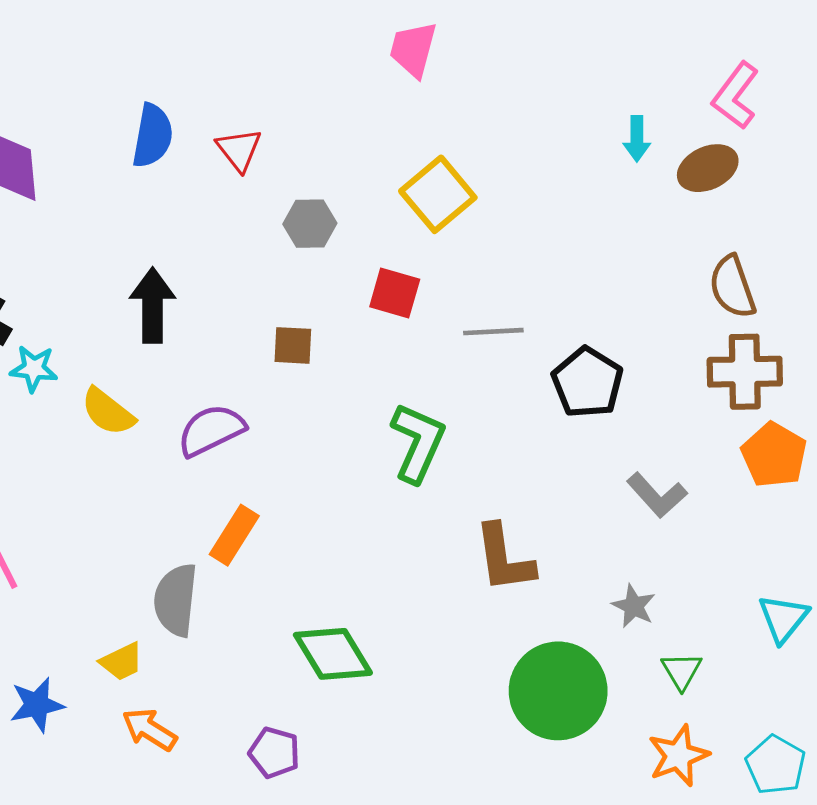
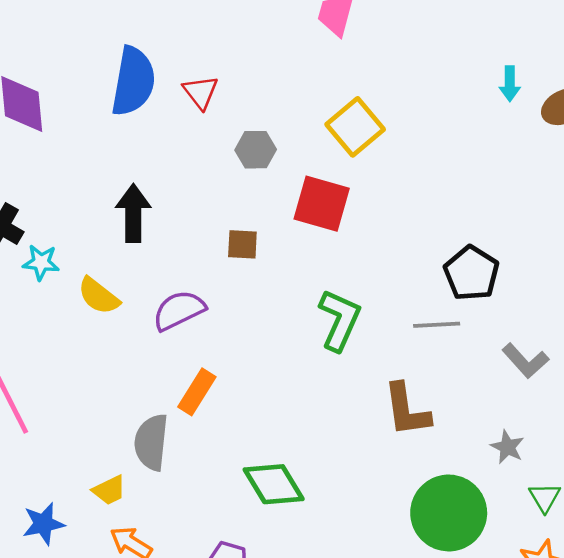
blue semicircle: (153, 136) -> (133, 81), size x1.4
red square: (395, 293) -> (322, 204), size x1.4
gray line: (493, 332) -> (437, 325), moved

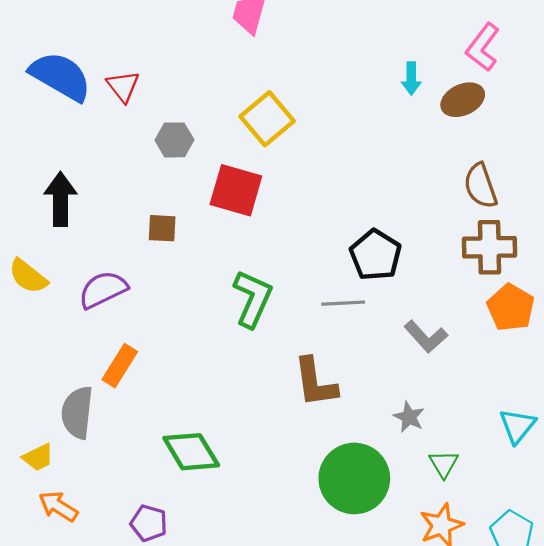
blue semicircle: (133, 81) -> (60, 76), turned -70

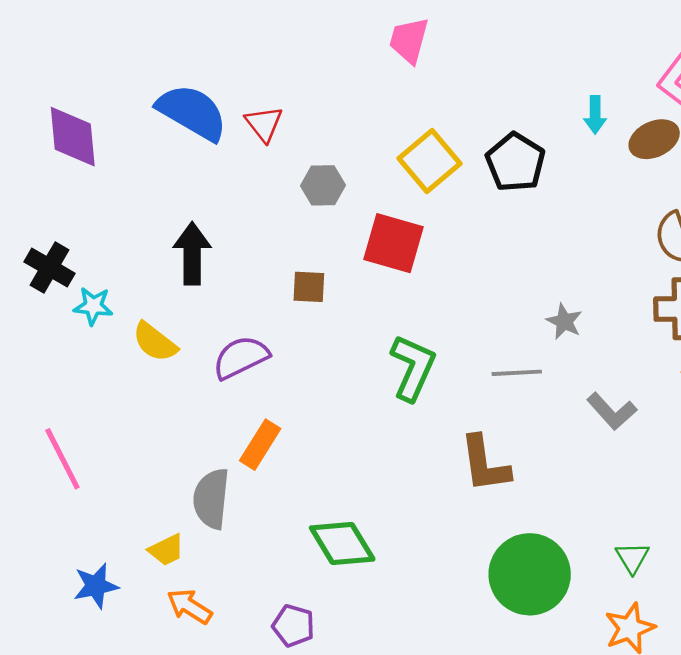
black pentagon: (376, 255) -> (515, 162), moved
gray star: (409, 417) -> (564, 321), moved

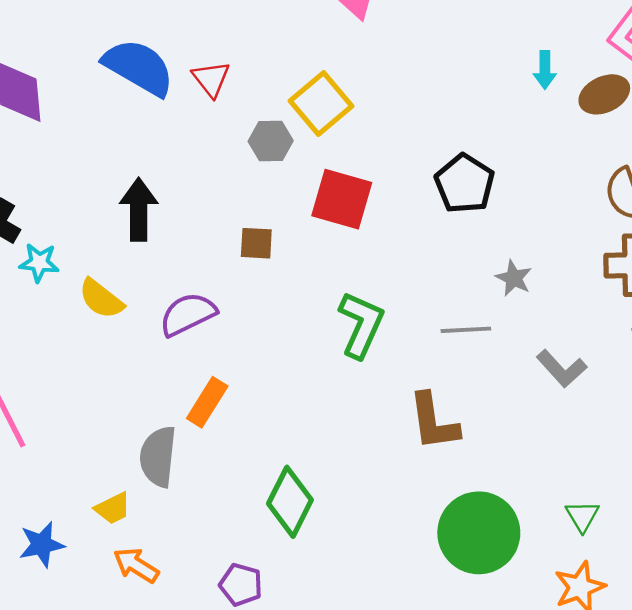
yellow square: (429, 161) -> (321, 103), moved
black pentagon: (515, 162) -> (465, 184), moved
green diamond: (342, 544) -> (290, 502), turned 58

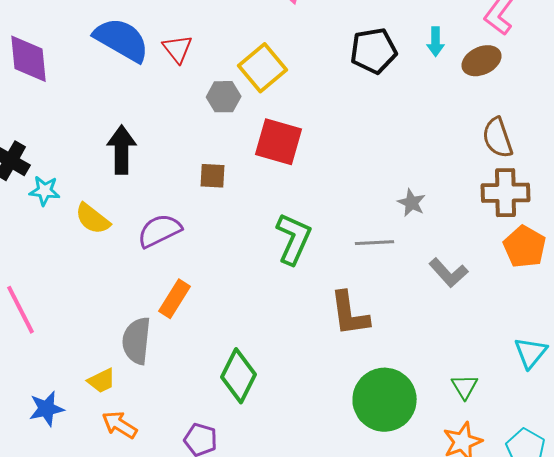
black pentagon: (465, 184) -> (374, 51), moved, turned 30

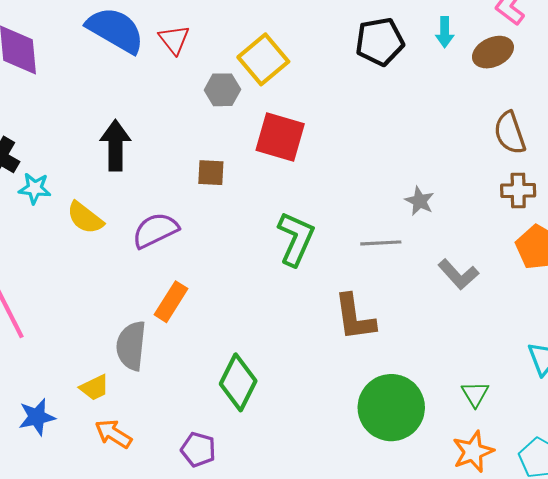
brown cross: (506, 193) -> (518, 190), size x0.7

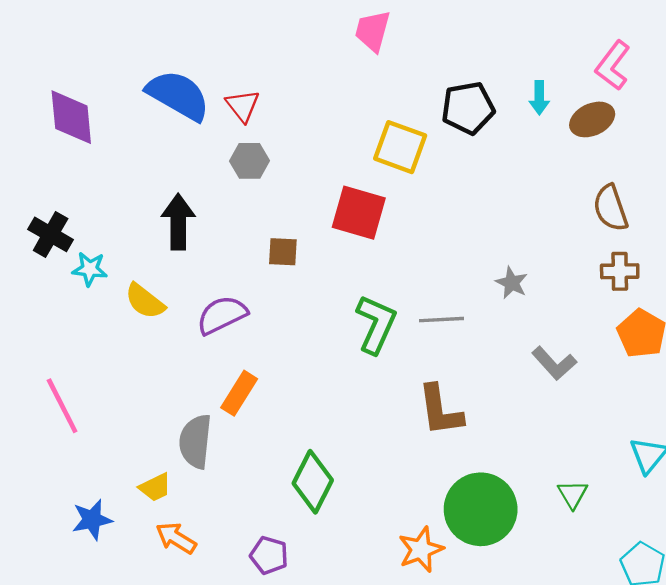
yellow square: (263, 59) -> (400, 147), moved, turned -30
gray hexagon: (222, 90) -> (250, 161), moved
gray line: (381, 243) -> (442, 320), moved
orange star: (473, 452) -> (421, 550), moved

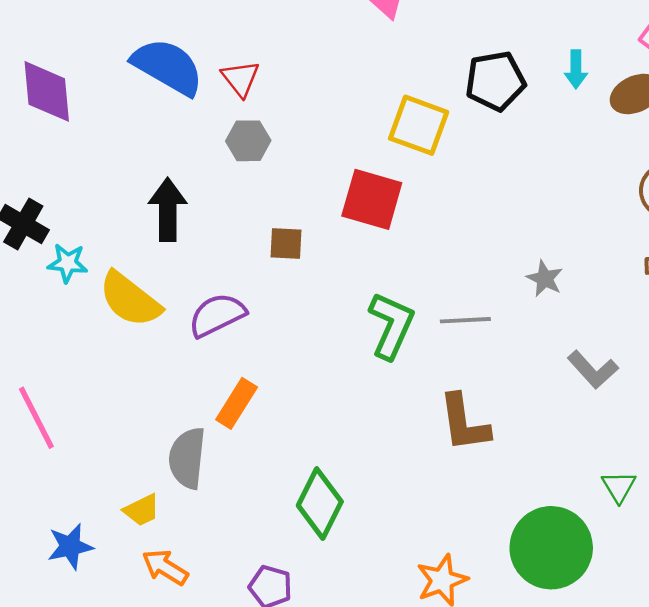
yellow semicircle: (145, 301) -> (130, 299), size x1.4
green triangle: (573, 494) -> (619, 487), moved
green circle: (481, 509) -> (551, 548), moved

